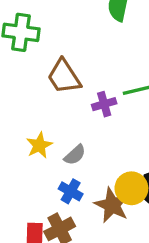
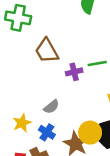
yellow star: (39, 145) -> (22, 123), moved

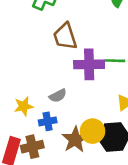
purple cross: (74, 72) -> (89, 64), size x1.6
blue cross: (47, 132) -> (48, 121), turned 35

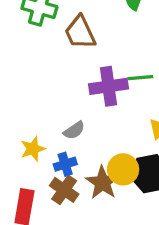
brown trapezoid: (65, 37) -> (80, 32), moved
brown cross: (32, 147) -> (64, 190), moved, turned -35

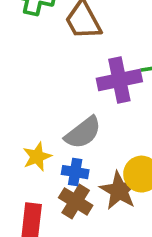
gray semicircle: (74, 130) -> (83, 133), size x1.5
blue cross: (65, 164) -> (75, 172), turned 30

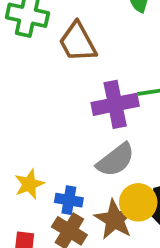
gray semicircle: (83, 133) -> (116, 160), moved

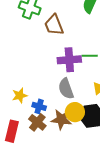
gray semicircle: (116, 160) -> (66, 89), turned 100
brown star: (115, 220) -> (62, 119), turned -30

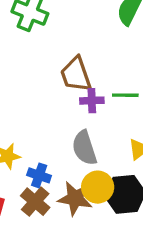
brown trapezoid: (54, 25) -> (76, 74), moved
purple cross: (69, 60) -> (92, 101), size x0.6

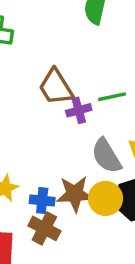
gray semicircle: (84, 148) -> (106, 156), moved
brown star: (75, 198) -> (75, 194), moved

